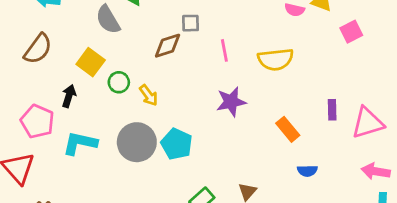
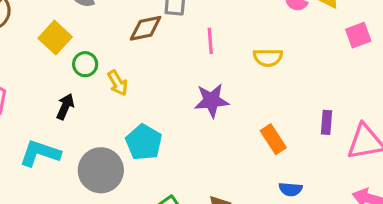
yellow semicircle: (276, 59) -> (268, 58), size x0.7
black arrow: (69, 96) -> (65, 107), moved
gray circle: (137, 142) -> (101, 170), moved
cyan L-shape: (80, 143) -> (40, 153), moved

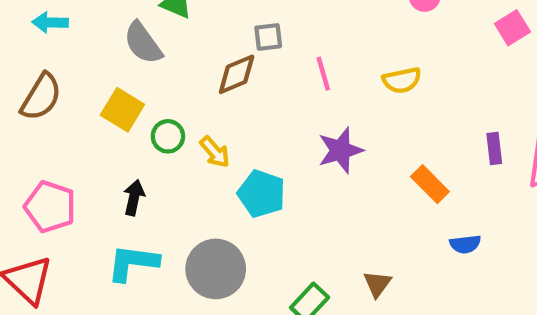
black arrow: (65, 107) -> (134, 198), moved
cyan pentagon: (144, 142) -> (262, 194), moved

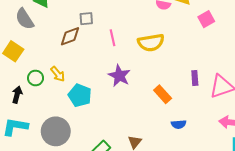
yellow semicircle: (402, 80) -> (151, 43), size x1.4
green circle: (168, 136) -> (36, 78), moved
purple star: (340, 150) -> (119, 76), turned -30

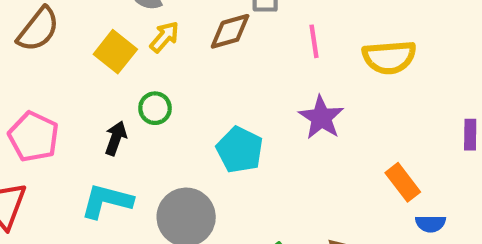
yellow arrow: (58, 74) -> (164, 37), moved, turned -105
orange rectangle: (163, 94) -> (403, 182), moved

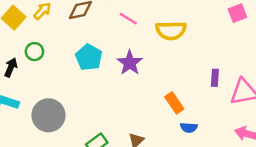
pink line: (314, 41) -> (128, 19), turned -54
cyan pentagon: (240, 150) -> (89, 57), moved

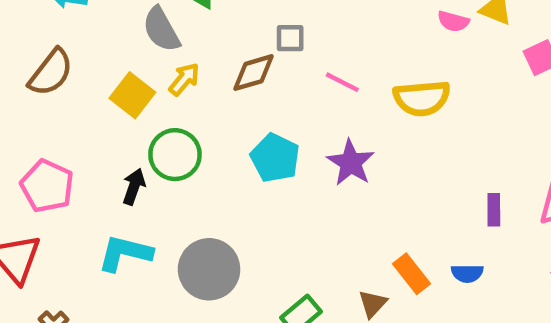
green circle: (34, 52) -> (175, 155), size x1.5
purple rectangle: (215, 78) -> (494, 210), moved
orange rectangle: (174, 103) -> (412, 274), moved

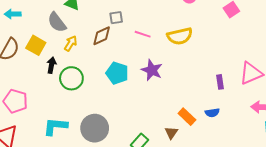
yellow square: (132, 95) -> (36, 45), moved
black arrow: (134, 187) -> (51, 65), moved

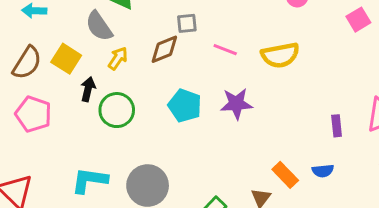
purple star: (152, 70) -> (236, 104), turned -30
pink pentagon: (15, 101) -> (33, 114), moved

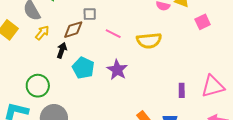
black arrow: (88, 89) -> (62, 50), moved
purple star: (236, 104) -> (117, 70), turned 30
green circle: (117, 110) -> (38, 86), moved

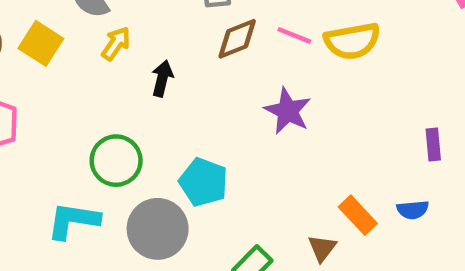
brown diamond: (73, 30) -> (237, 39), moved
pink line: (113, 34) -> (294, 35), moved
cyan pentagon: (83, 68) -> (203, 182), moved

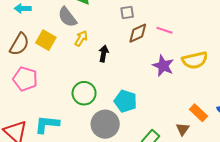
yellow semicircle: (352, 41) -> (195, 60), moved
cyan L-shape: (73, 220) -> (47, 124), moved

